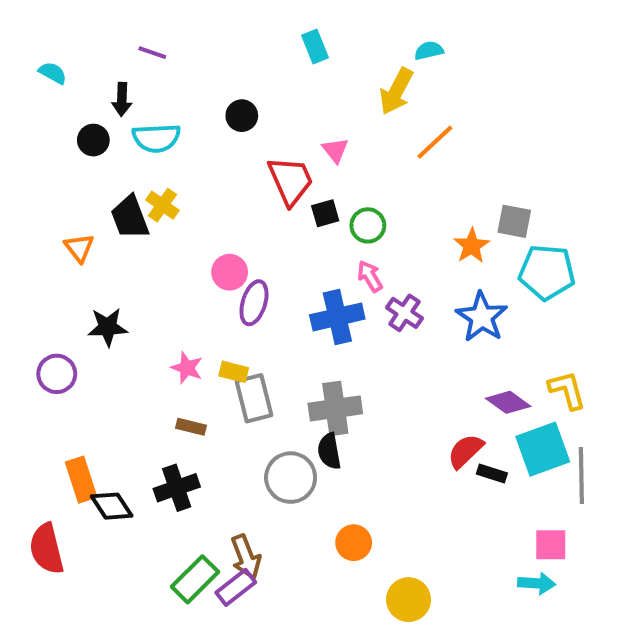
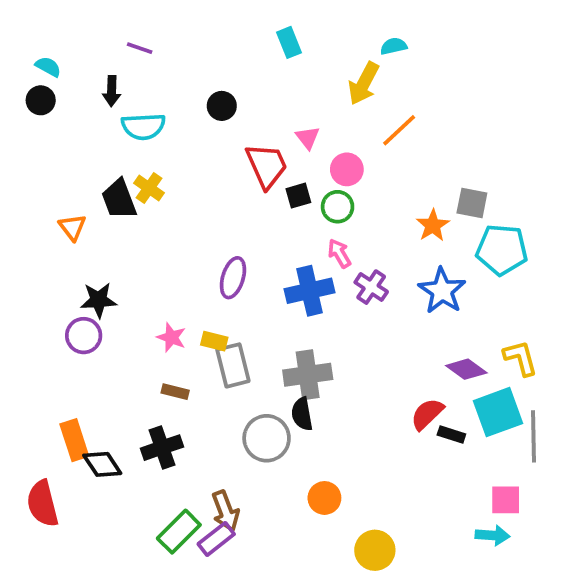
black circle: (93, 140) -> (41, 100), moved
pink circle: (230, 272) -> (347, 169), moved
purple circle: (57, 374) -> (84, 336), moved

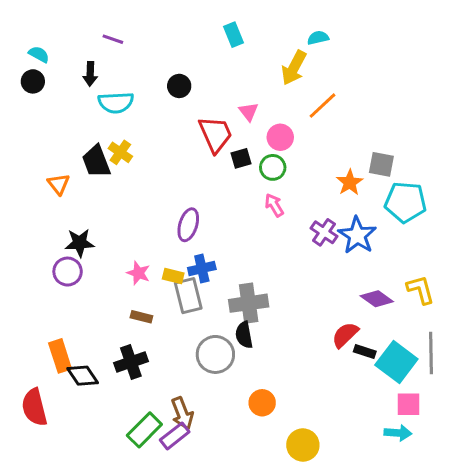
purple cross: (371, 287) -> (324, 232), moved
blue cross: (310, 291) -> (202, 268), moved, size x0.7
cyan square: (498, 412) -> (396, 362), moved, turned -33

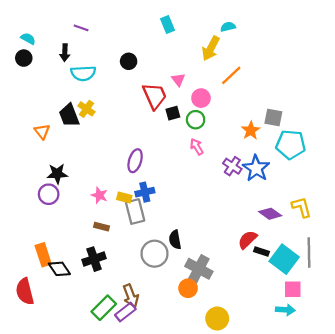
gray cross: (249, 303) -> (199, 269), moved, turned 36

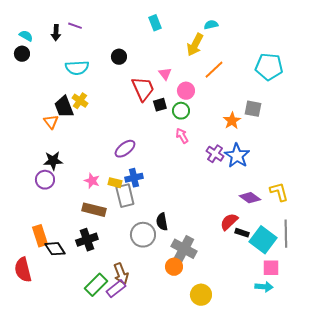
black arrow: (65, 53) -> (56, 33), moved
orange triangle: (42, 132) -> (51, 122), moved
cyan pentagon: (291, 145) -> (269, 67), moved
purple ellipse: (135, 161) -> (125, 149), turned 35
brown rectangle: (102, 227) -> (94, 210), size x1.6

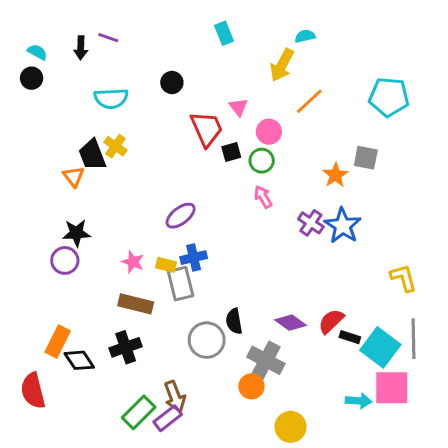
purple diamond: (250, 198) -> (291, 323), moved
orange rectangle: (40, 236) -> (58, 341), turned 45
pink square: (271, 268) -> (392, 388), size x1.5
cyan arrow: (264, 287) -> (359, 401), moved

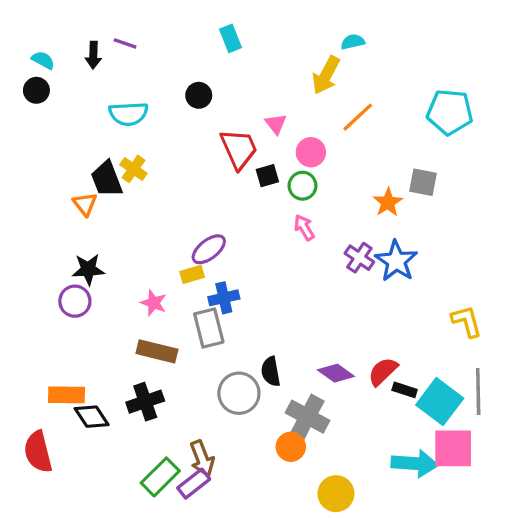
cyan rectangle: (224, 33) -> (231, 38), moved
yellow rectangle: (166, 265) -> (192, 274), moved, turned -30
orange rectangle: (58, 341) -> (67, 395), turned 64
cyan arrow: (359, 401) -> (415, 464), size x1.5

